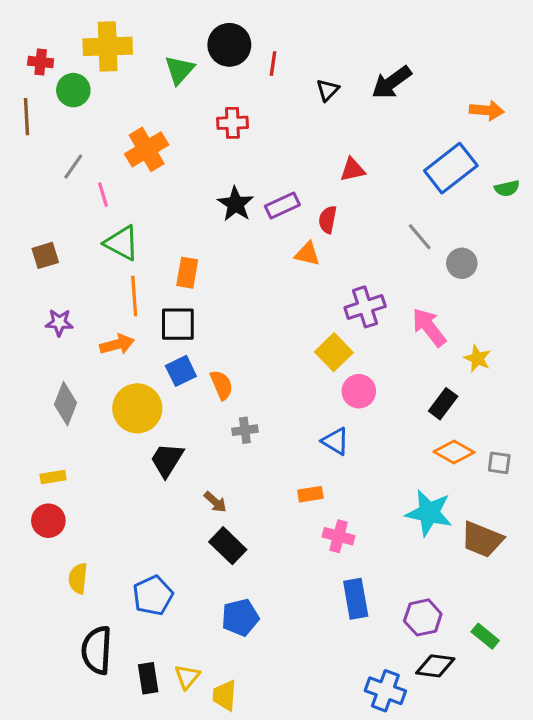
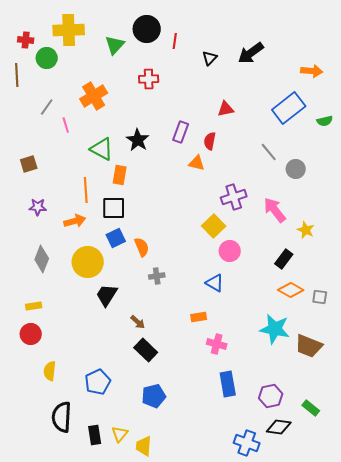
black star: (236, 204) -> (138, 140), moved
purple rectangle: (282, 206) -> (181, 132), turned -45
green triangle: (122, 243) -> (102, 149), moved

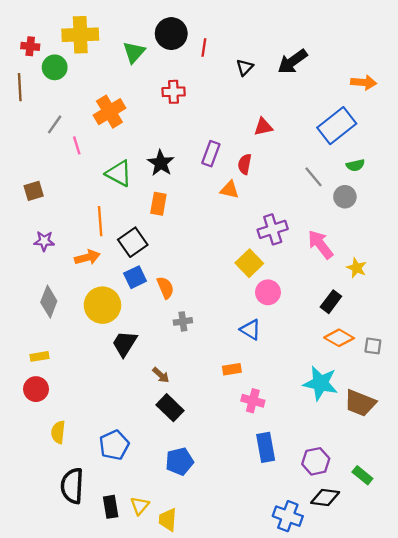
green semicircle: (325, 121) -> (355, 165), moved
orange rectangle: (120, 175) -> (158, 204), moved
black square: (114, 208) -> (133, 242), turned -35

